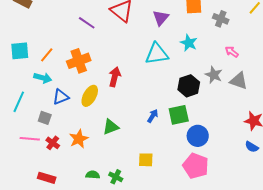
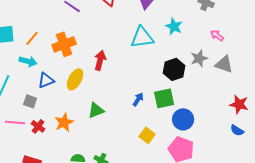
gray star: (214, 75) -> (199, 58), turned 30
yellow square: (146, 160) -> (147, 135), moved, turned 35

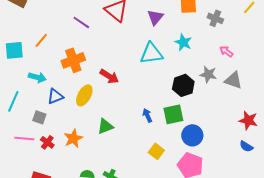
orange line: (32, 38) -> (41, 40), moved
gray star: (199, 58) -> (208, 74), turned 30
red arrow: (100, 60) -> (109, 76), turned 108
blue arrow: (138, 99) -> (147, 115), turned -56

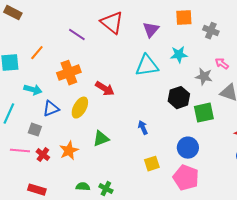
cyan star: (183, 42) -> (179, 55), turned -30
gray star: (208, 74) -> (204, 77), moved
green square: (173, 114) -> (204, 113), moved
yellow square: (156, 151) -> (152, 164), turned 35

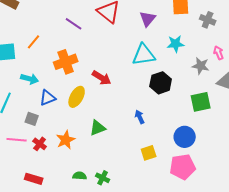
pink arrow: (222, 64) -> (219, 53), turned 32
black hexagon: (179, 98) -> (161, 83), moved
pink pentagon: (186, 178) -> (183, 167), turned -30

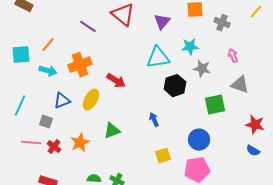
gray star: (201, 66) -> (202, 69), moved
cyan arrow: (30, 79) -> (48, 71), moved

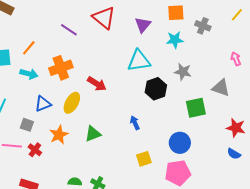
cyan star: (190, 47) -> (175, 40), moved
pink arrow: (233, 56) -> (236, 59), moved
orange star: (80, 143) -> (59, 135), moved

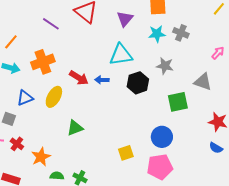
gray cross: (203, 26) -> (181, 33), moved
pink arrow: (236, 59) -> (218, 53), turned 64
blue arrow: (135, 123) -> (102, 80), moved, turned -64
orange star: (59, 135) -> (41, 157), moved

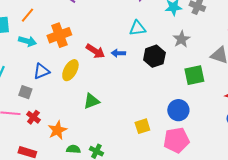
cyan triangle: (121, 55) -> (137, 28), size x0.7
gray star: (165, 66) -> (181, 39), turned 30

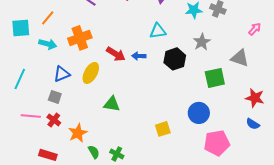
gray square: (25, 92) -> (55, 97), moved
green triangle: (91, 101) -> (112, 104), turned 30
pink pentagon: (176, 140) -> (217, 143), moved
green semicircle: (73, 149) -> (94, 152), turned 56

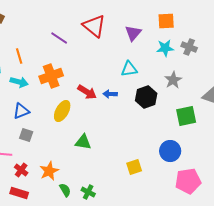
orange line: (48, 18) -> (19, 56), turned -56
blue triangle: (62, 74) -> (21, 111), moved
red cross: (54, 120) -> (21, 170), moved

